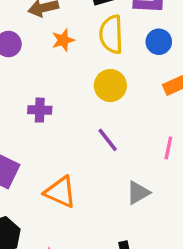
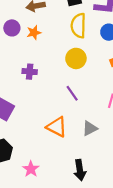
orange star: (63, 40) -> (34, 33), moved
orange triangle: (60, 192) -> (57, 127), moved

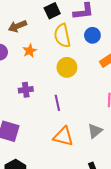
orange star: (34, 33) -> (30, 51), moved
purple line: (72, 93) -> (57, 103), moved, turned 35

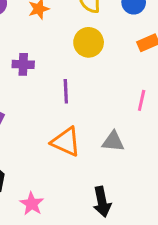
gray triangle: (95, 131) -> (113, 141), turned 35

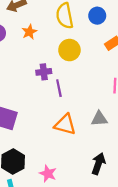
purple cross: (23, 64) -> (44, 72), moved
black arrow: (102, 202) -> (98, 164), turned -140

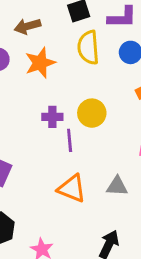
orange star: (29, 32) -> (40, 63), size x1.5
yellow circle: (69, 50) -> (92, 113), moved

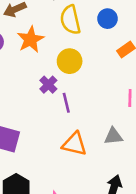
yellow circle: (92, 113) -> (70, 61), moved
purple cross: (52, 117) -> (48, 85), turned -36

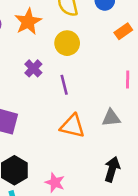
purple cross: (48, 85) -> (33, 68), moved

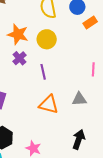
orange star: (28, 22) -> (18, 34), moved, turned -30
orange rectangle: (123, 31) -> (90, 22), moved

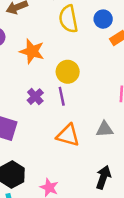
yellow circle: (47, 39) -> (68, 72), moved
purple cross: (20, 58) -> (35, 97), moved

